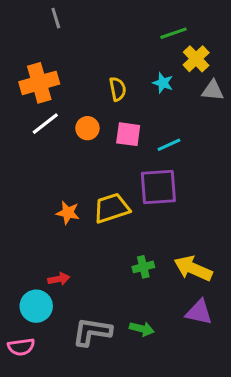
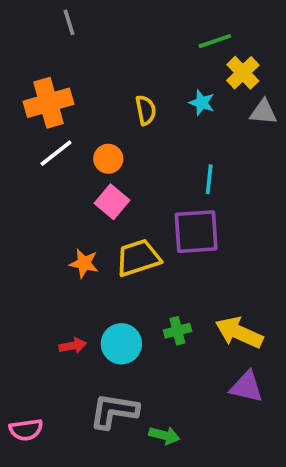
pink square: (128, 134) -> (112, 202), moved, turned 32
cyan line: (169, 145) -> (209, 179), turned -60
cyan circle: (36, 306) -> (121, 344), moved
green arrow: (142, 329) -> (164, 435), moved

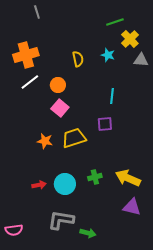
purple square: (196, 232) -> (105, 124), size x0.6

